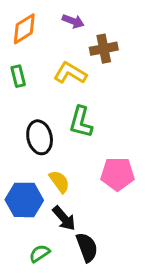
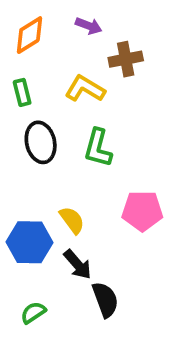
black ellipse: (40, 137) -> (41, 142), moved
green semicircle: (40, 253) -> (33, 313), moved

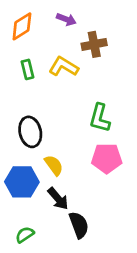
green rectangle: (22, 92) -> (27, 69), moved
black ellipse: (41, 142) -> (30, 132), moved
green L-shape: (98, 148) -> (100, 118), moved

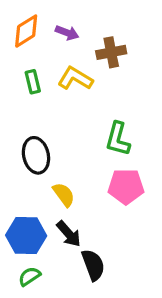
purple arrow: (66, 19) -> (67, 33), moved
blue hexagon: (22, 182) -> (26, 235), moved

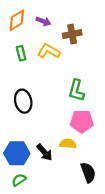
yellow semicircle: (64, 195) -> (68, 144), moved, turned -49
black semicircle: (93, 265) -> (88, 172), moved

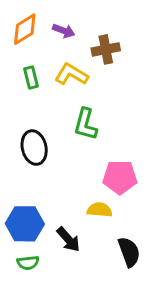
green L-shape: (76, 90) -> (86, 124), moved
black arrow: (44, 152) -> (68, 239), moved
green semicircle: (19, 180) -> (28, 263), turned -152

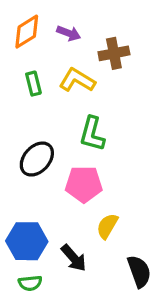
black ellipse: (34, 148) -> (37, 159), turned 56
pink pentagon: (120, 177) -> (84, 184), moved
yellow semicircle: (100, 210) -> (107, 226), turned -65

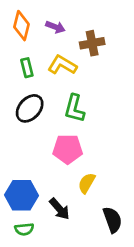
orange diamond: (27, 32) -> (21, 26), turned -44
black ellipse: (37, 159) -> (30, 108), moved

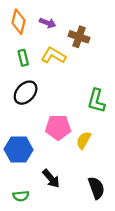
brown cross: (92, 43) -> (79, 37), turned 30
green L-shape: (74, 108) -> (96, 101), moved
yellow semicircle: (87, 183) -> (84, 140), moved
blue hexagon: (21, 195) -> (19, 149), moved

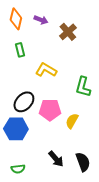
brown cross: (79, 37) -> (68, 32), turned 30
yellow L-shape: (53, 55) -> (46, 70), moved
black ellipse: (26, 93) -> (24, 102), moved
black arrow: (51, 179) -> (56, 159), moved

